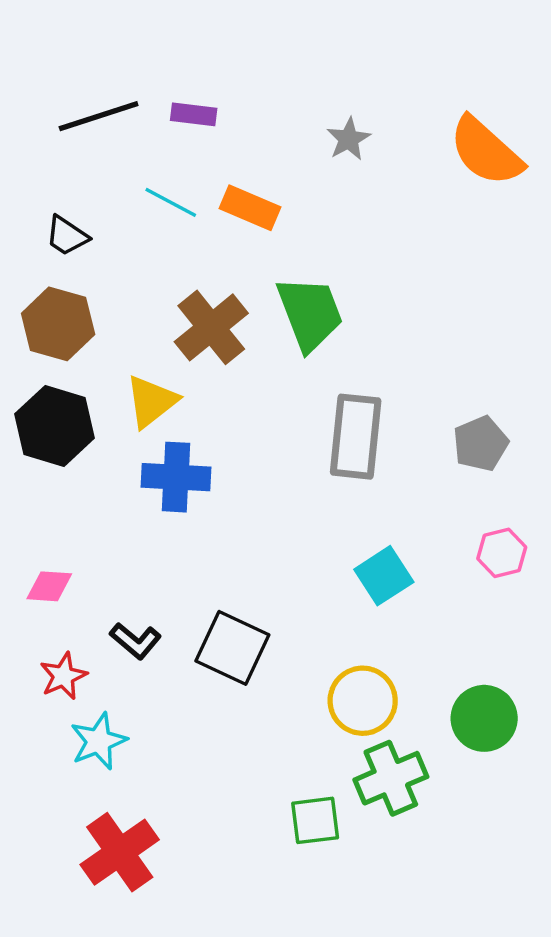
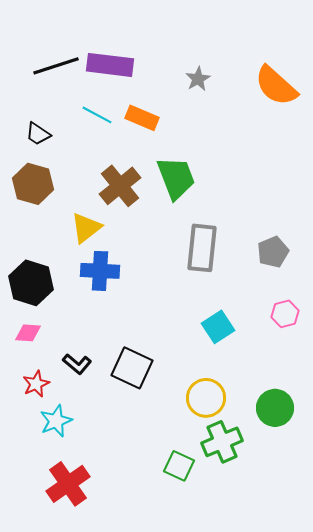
purple rectangle: (194, 114) -> (110, 65), size x1.8
black hexagon: (55, 426) -> (31, 283), moved
green square: (315, 820) -> (179, 466), turned 32

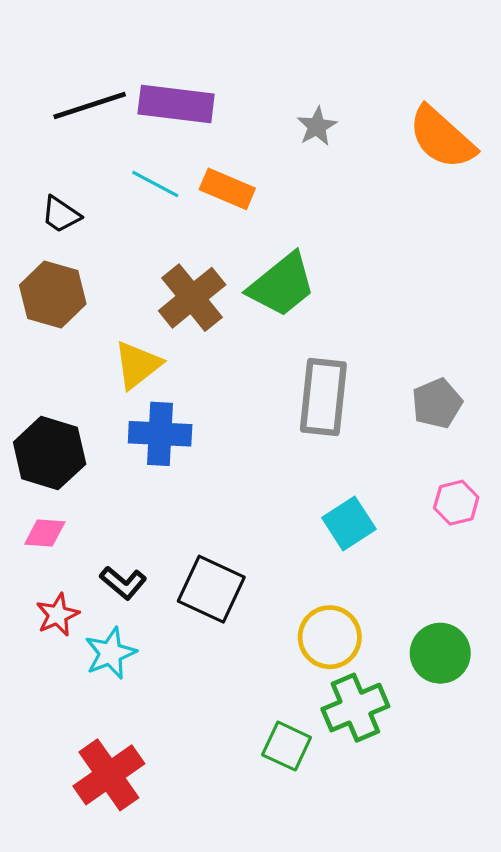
green trapezoid: (176, 178) -> (282, 285), turned 72
cyan star: (56, 421) -> (110, 653), moved

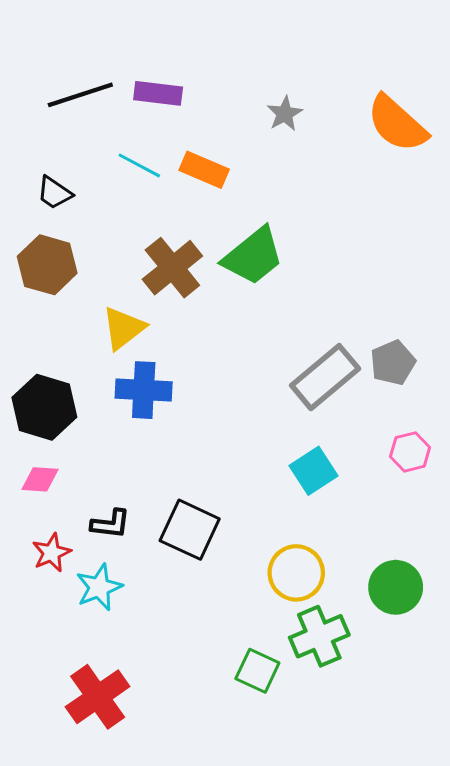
purple rectangle: (176, 104) -> (158, 93), size x0.7
gray rectangle: (323, 397) -> (325, 377), moved, turned 44
black L-shape: (123, 583) -> (111, 524), turned -33

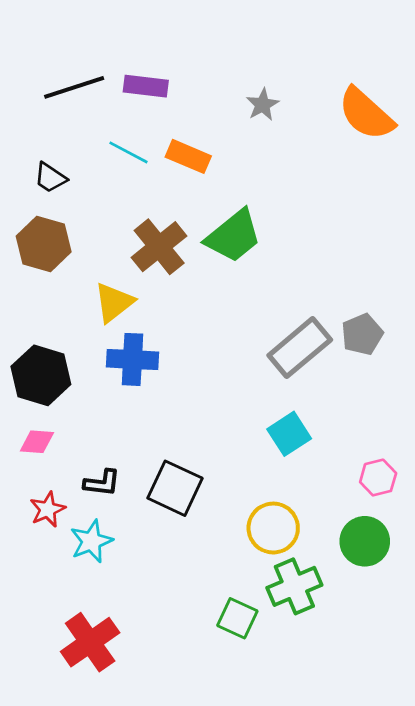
pink hexagon: (410, 452) -> (378, 478), moved

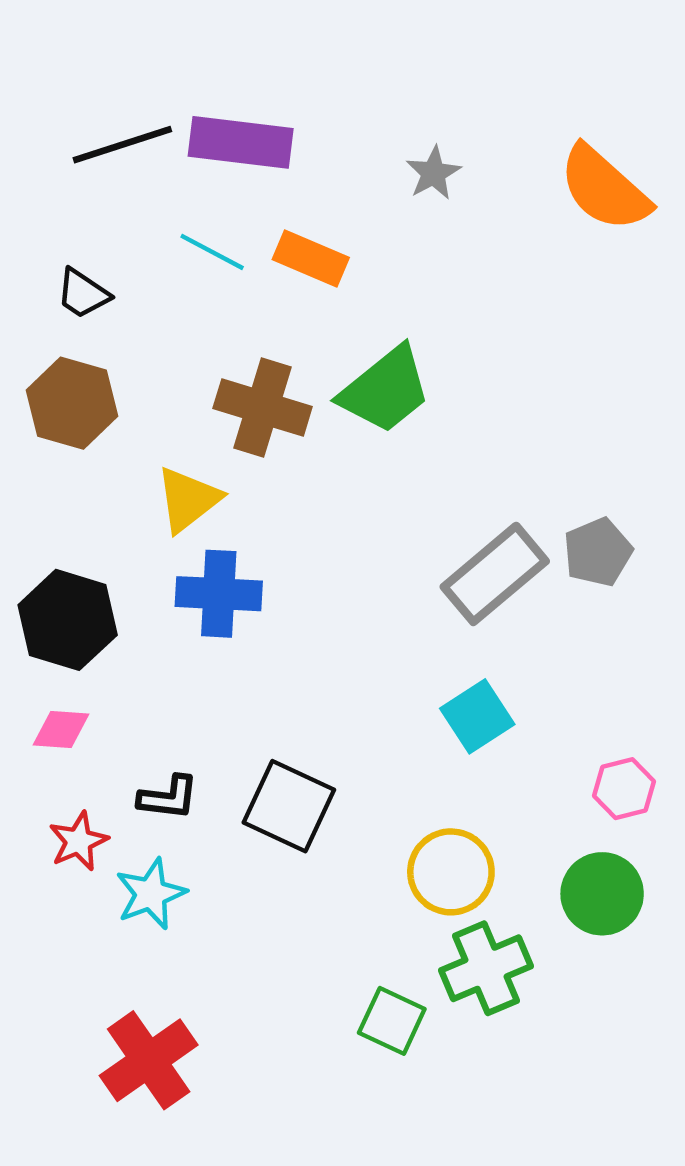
purple rectangle: (146, 86) -> (241, 142), size x1.4
brown cross: (159, 247) -> (263, 407), turned -34

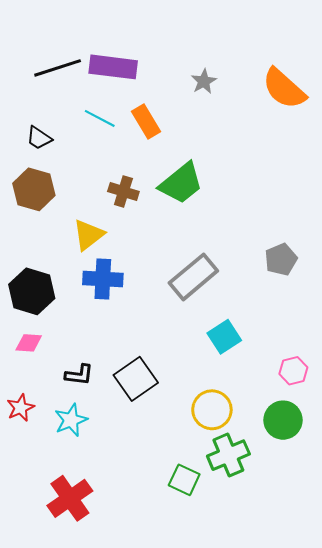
orange rectangle: (311, 259) -> (146, 121), turned 36
brown cross: (263, 407) -> (123, 192), size x0.7
gray rectangle: (495, 574) -> (193, 277), moved
black square: (289, 806) -> (136, 379), turned 30
red star: (79, 841) -> (20, 408), moved

